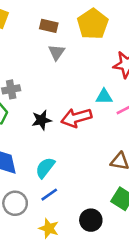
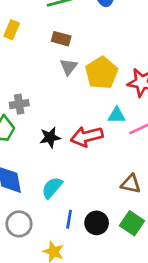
yellow pentagon: (93, 24) -> (102, 73), moved
blue line: (49, 195) -> (69, 219), moved, turned -48
black circle: (91, 220) -> (97, 223), moved

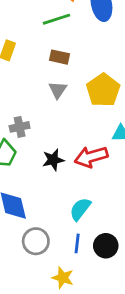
gray triangle: (68, 67) -> (58, 90), moved
cyan semicircle: (52, 188) -> (80, 209), moved
gray circle: (19, 224) -> (36, 241), moved

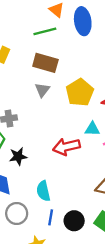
brown rectangle: (60, 57) -> (45, 63), size x1.5
black star: (53, 160) -> (18, 156), moved
cyan semicircle: (80, 209) -> (43, 191), moved, turned -54

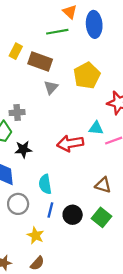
brown rectangle: (45, 63) -> (40, 62), moved
yellow pentagon: (80, 92) -> (87, 76), moved

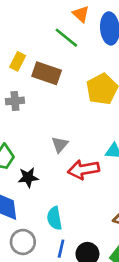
green line: (57, 32) -> (66, 38), turned 50
gray triangle: (51, 87) -> (60, 144), moved
gray cross: (17, 112) -> (15, 101), moved

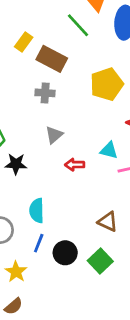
gray cross: (15, 101) -> (45, 93), moved
red arrow: (83, 169) -> (75, 165), size x0.6

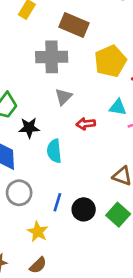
brown rectangle: (52, 59) -> (74, 25), moved
yellow pentagon: (107, 84) -> (110, 61), moved
gray cross: (45, 93) -> (52, 57), size x1.6
cyan semicircle: (37, 211) -> (54, 151), moved

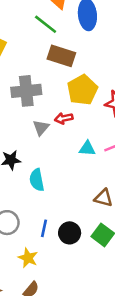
brown rectangle: (74, 25) -> (61, 56), moved
cyan triangle: (118, 107) -> (87, 148), moved
red arrow: (86, 124) -> (64, 118), moved

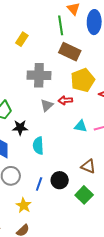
green line: (46, 24) -> (61, 25), turned 36
black circle: (70, 233) -> (60, 180), moved

